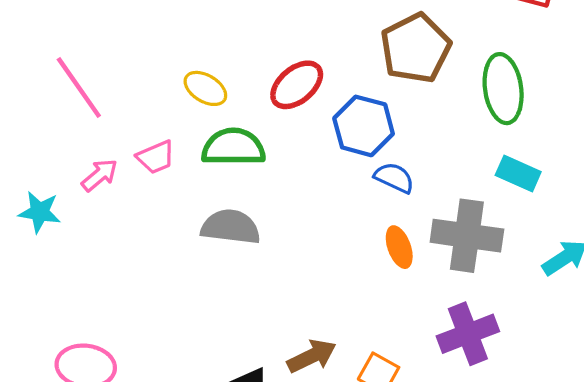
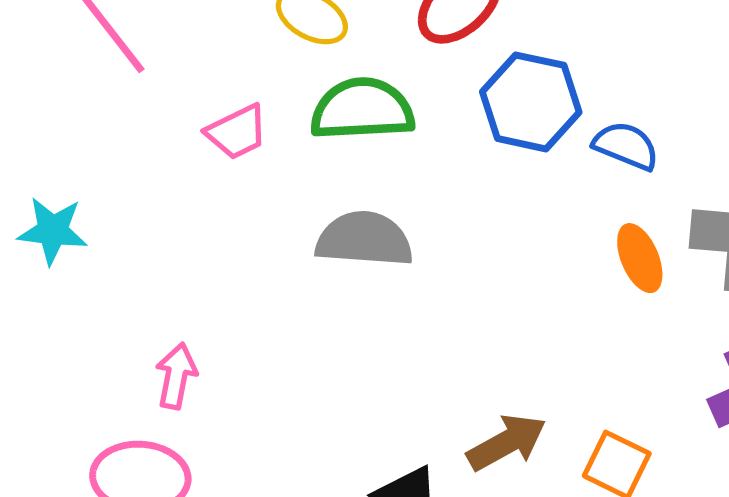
blue hexagon: (364, 126) -> (531, 102), moved
pink arrow: (100, 175) -> (176, 376), moved, turned -36

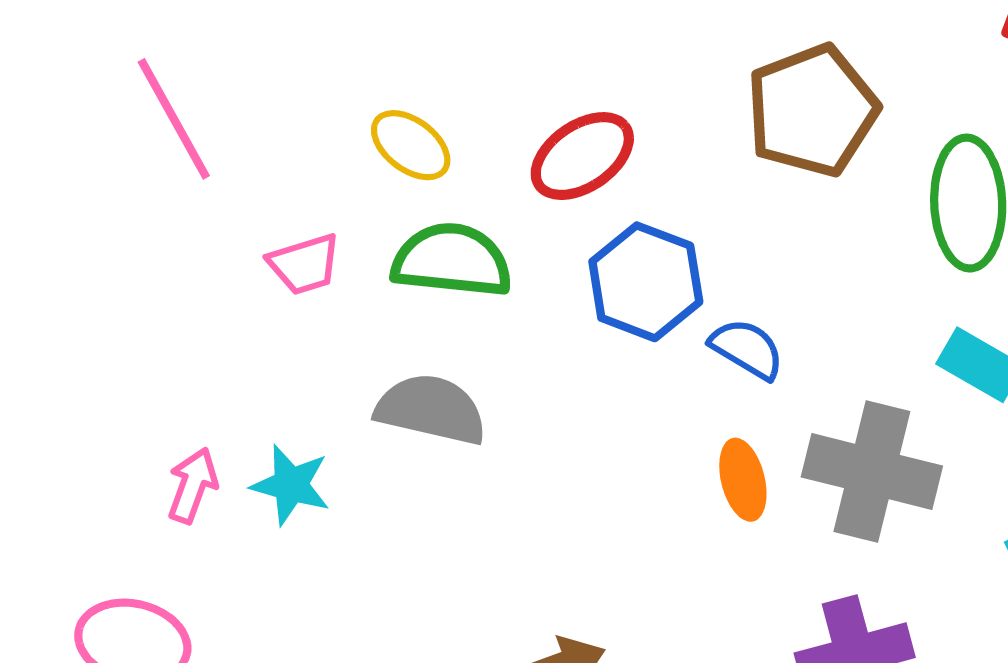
cyan star: (53, 231) -> (291, 485), moved
pink arrow: (176, 376) -> (193, 485), moved

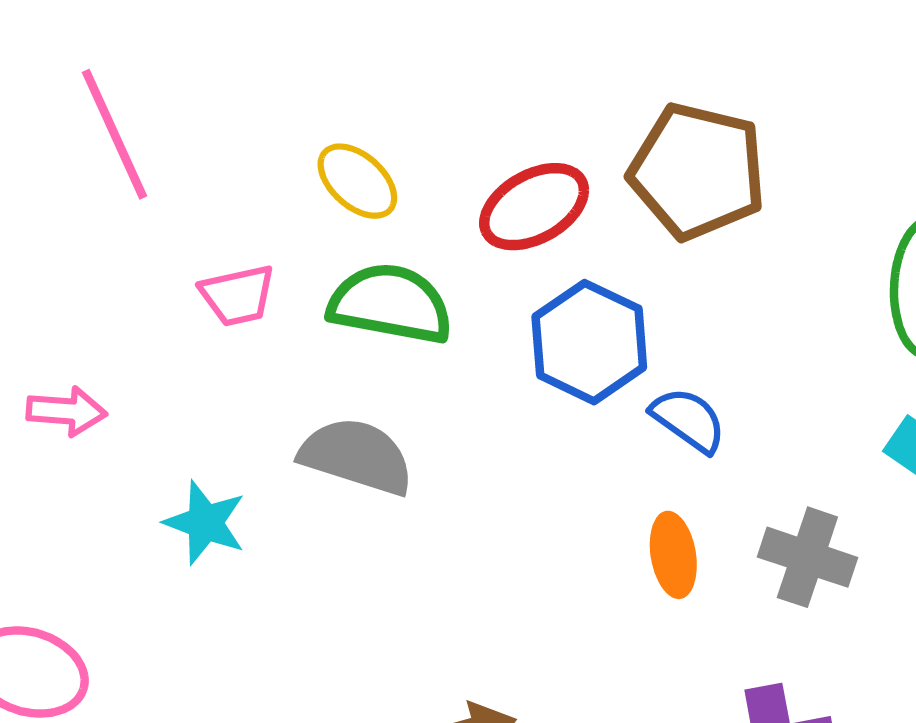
brown pentagon: (812, 111) -> (697, 171), moved, turned 30
gray cross: (872, 472) -> (807, 557), size x0.7
pink arrow: (193, 485) -> (66, 411), moved, turned 70

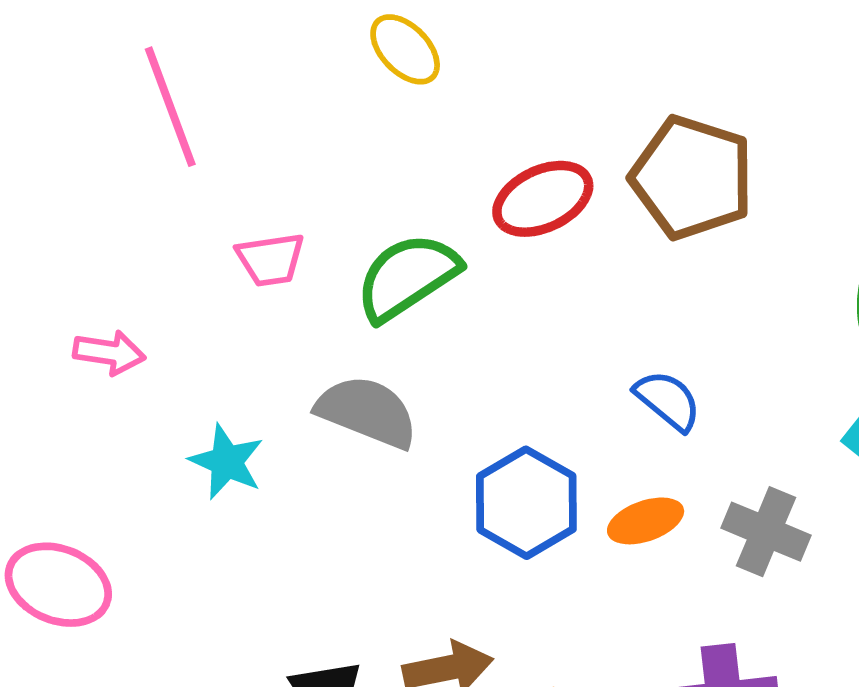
yellow ellipse: (357, 181) -> (405, 49), moved
green semicircle: (390, 304) -> (407, 277), turned -48
blue hexagon: (589, 342) -> (526, 503), moved
orange ellipse: (673, 555) -> (646, 521), turned 76

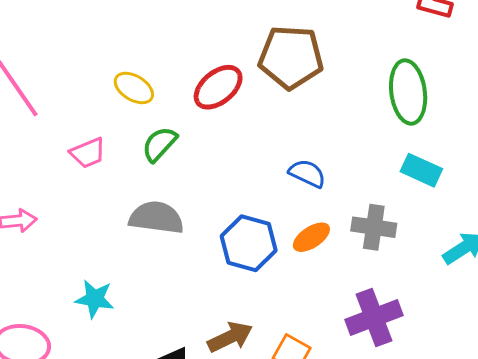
yellow ellipse: (405, 49) -> (134, 88), moved
green semicircle: (407, 277) -> (159, 144), size x0.7
cyan star: (227, 462) -> (95, 299), moved

